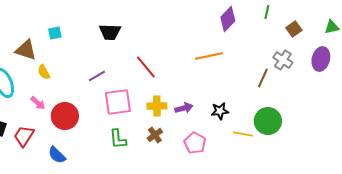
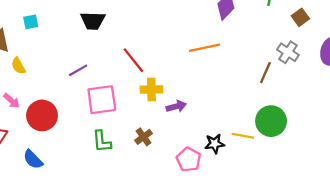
yellow cross: (157, 106) -> (151, 89), moved
black star: (220, 111) -> (215, 144), moved
pink pentagon: (195, 143) -> (189, 159), moved

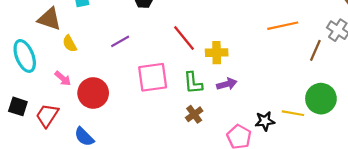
orange line: (204, 48) -> (283, 26), moved
purple line: (78, 70) -> (120, 41), moved
yellow cross: (151, 89) -> (217, 53), moved
green L-shape: (102, 141) -> (193, 83), moved

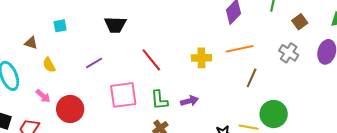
brown triangle: (49, 19) -> (31, 43), size x0.6
brown line: (315, 50) -> (252, 78), moved
yellow cross: (217, 53) -> (201, 58), moved

